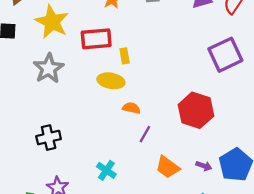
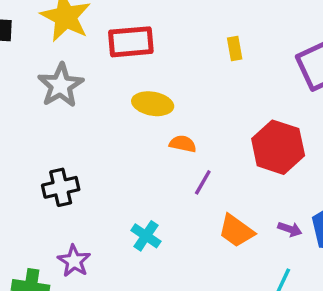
yellow rectangle: (125, 56) -> (235, 49), moved

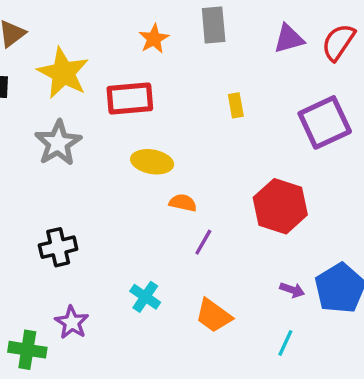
orange trapezoid: (236, 231) -> (214, 316), moved

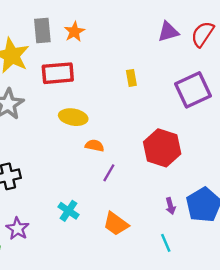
gray rectangle: (214, 25) -> (42, 31), moved
purple arrow: (292, 290) -> (170, 206), turned 56
cyan line: (285, 343) -> (166, 243), turned -48

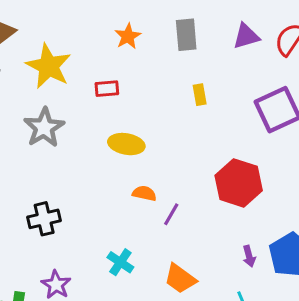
gray rectangle: (42, 31) -> (186, 35), moved
red rectangle: (58, 73) -> (107, 89), size x0.6
orange semicircle: (95, 146) -> (144, 193), moved

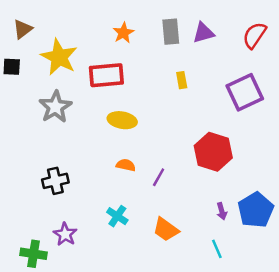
purple triangle: (246, 36) -> (204, 33), moved
red rectangle: (107, 89) -> (106, 75), size x1.8
orange semicircle: (144, 193) -> (126, 165), moved

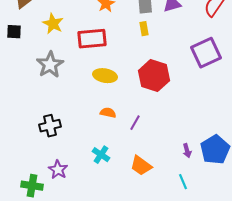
yellow star: (59, 57) -> (53, 24), size x0.7
yellow rectangle: (182, 80) -> (144, 29), moved
red hexagon: (213, 152) -> (154, 76), moved

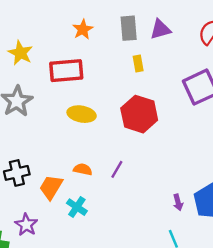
yellow rectangle: (144, 29) -> (138, 63), moved
orange semicircle: (108, 113) -> (83, 169), moved
orange trapezoid: (141, 166) -> (51, 187), moved, turned 85

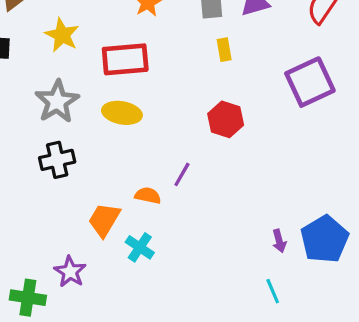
yellow ellipse: (82, 114) -> (122, 113), moved
red hexagon: (139, 114) -> (226, 119), size x0.7
purple line: (117, 169) -> (182, 174), moved
black cross: (17, 173) -> (57, 160), moved

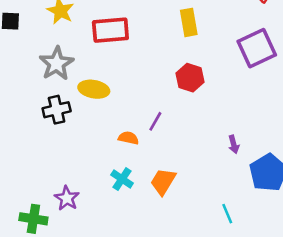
yellow rectangle: (224, 50) -> (189, 22), size x1.5
yellow ellipse: (122, 113) -> (94, 89), moved
orange trapezoid: (104, 220) -> (163, 182), moved
purple arrow: (279, 241) -> (234, 144), moved

